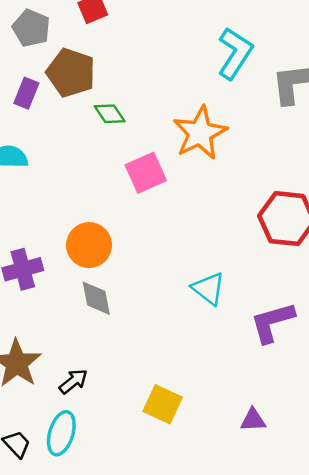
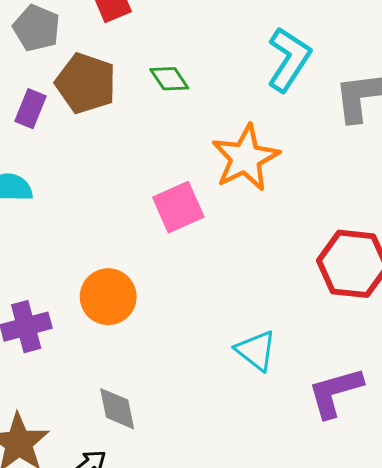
green diamond: (110, 114) -> (169, 79), moved
gray diamond: (96, 298) -> (117, 409), moved

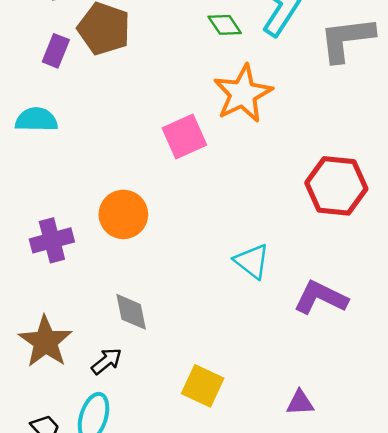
green diamond: (169, 79) -> (225, 25), moved
purple L-shape: (335, 392) -> (321, 298), turned 42

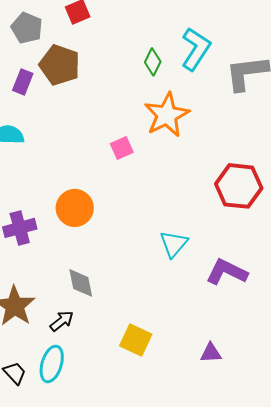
green diamond: (225, 25) -> (153, 62), turned 60
pink square: (184, 136) -> (122, 148), size x0.7
cyan triangle: (252, 261) -> (174, 244), turned 32

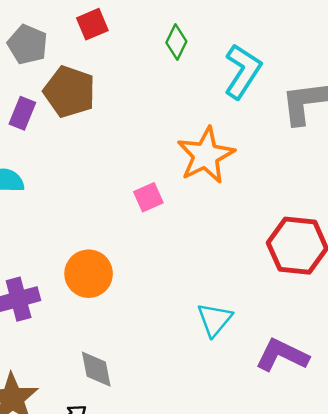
green diamond: (153, 62) -> (176, 42), moved

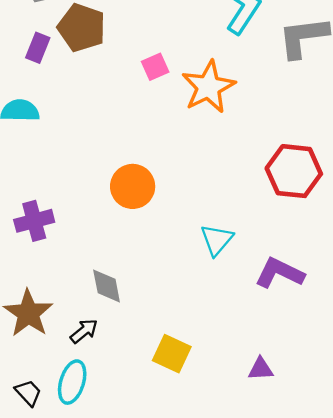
pink square: (148, 197) -> (155, 67), moved
orange circle: (89, 274) -> (133, 186), moved

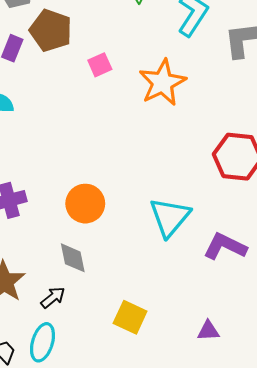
pink square: (155, 67) -> (100, 65), moved
orange circle: (133, 186) -> (85, 204), moved
cyan triangle: (217, 240) -> (170, 217), size x1.4

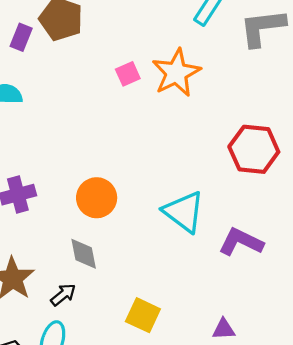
pink square: (100, 65) -> (128, 74), moved
cyan triangle: (170, 217) -> (184, 212), turned -33

